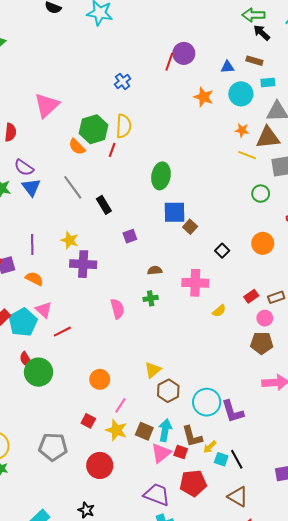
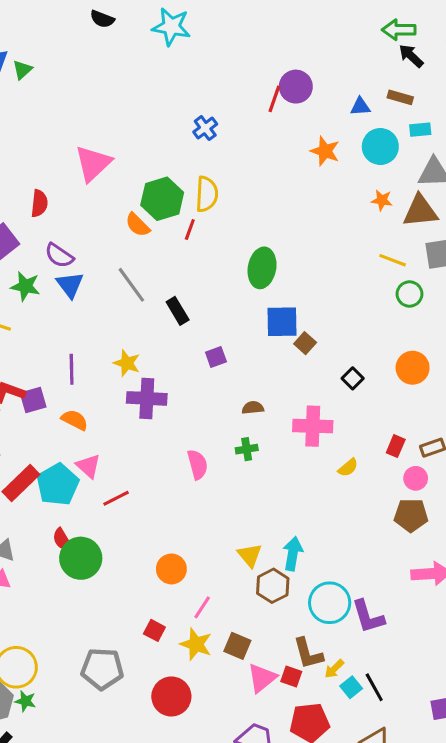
yellow line: (247, 155) -> (393, 260), moved
red rectangle: (251, 296) -> (396, 446), turned -32
yellow triangle: (153, 370) -> (250, 555), turned -30
cyan arrow: (165, 430) -> (293, 554), moved
cyan square: (221, 459) -> (351, 687), turned 32

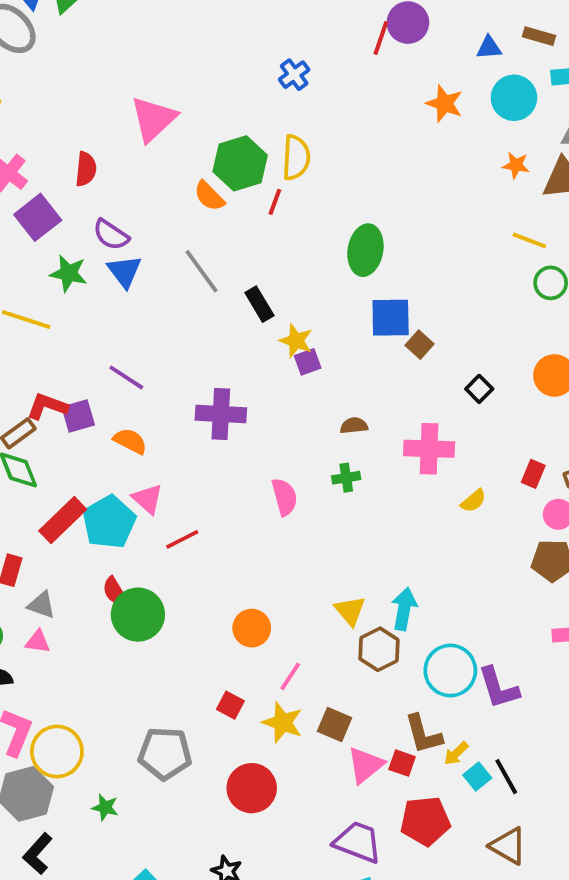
yellow star: (127, 363) -> (296, 341), moved
purple line: (72, 369) -> (126, 377), turned -56
green star: (25, 701) -> (105, 807), moved

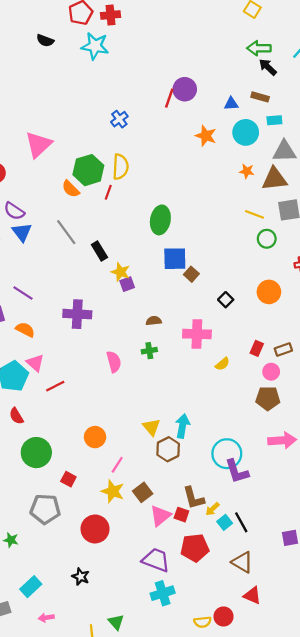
green circle: (138, 615) -> (36, 453), moved
cyan circle: (450, 671) -> (227, 454), moved
red square: (230, 705) -> (68, 479), moved
brown square: (335, 724) -> (143, 492), turned 30

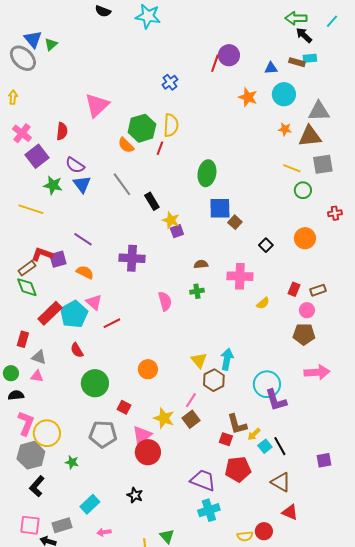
cyan rectangle: (274, 120) -> (310, 58), moved
pink line: (117, 465) -> (191, 400), moved
pink triangle: (160, 516) -> (142, 435), moved

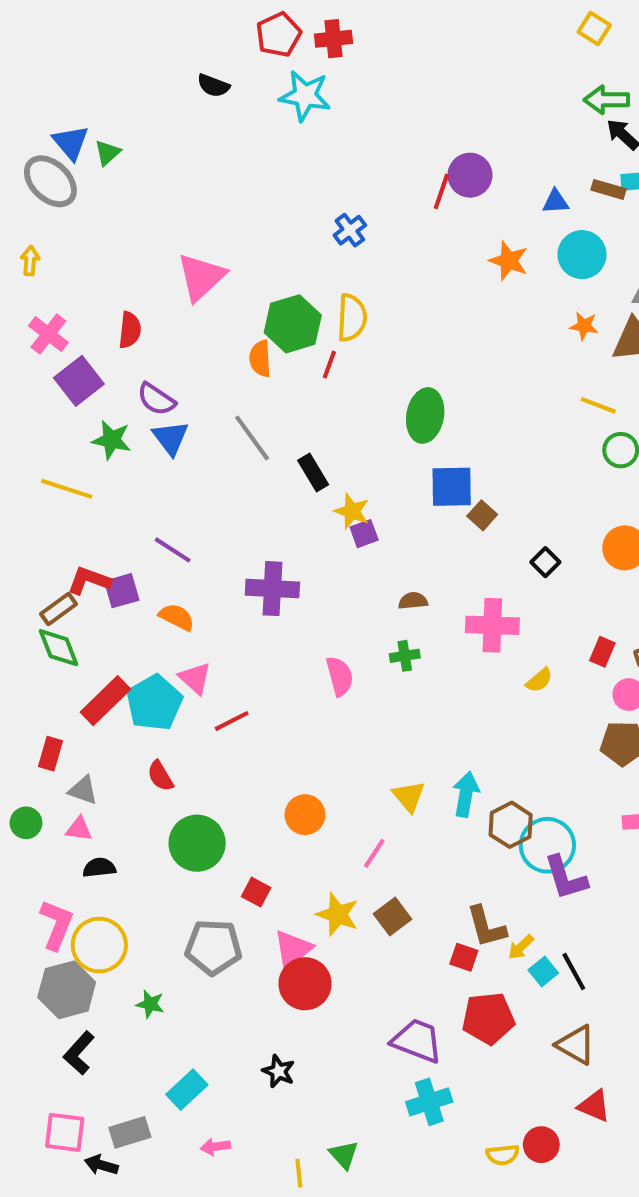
orange semicircle: (126, 145) -> (260, 358), turned 42
brown hexagon: (214, 380) -> (511, 825), moved
black semicircle: (16, 395) -> (99, 868), moved
pink line: (191, 400) -> (374, 853), moved

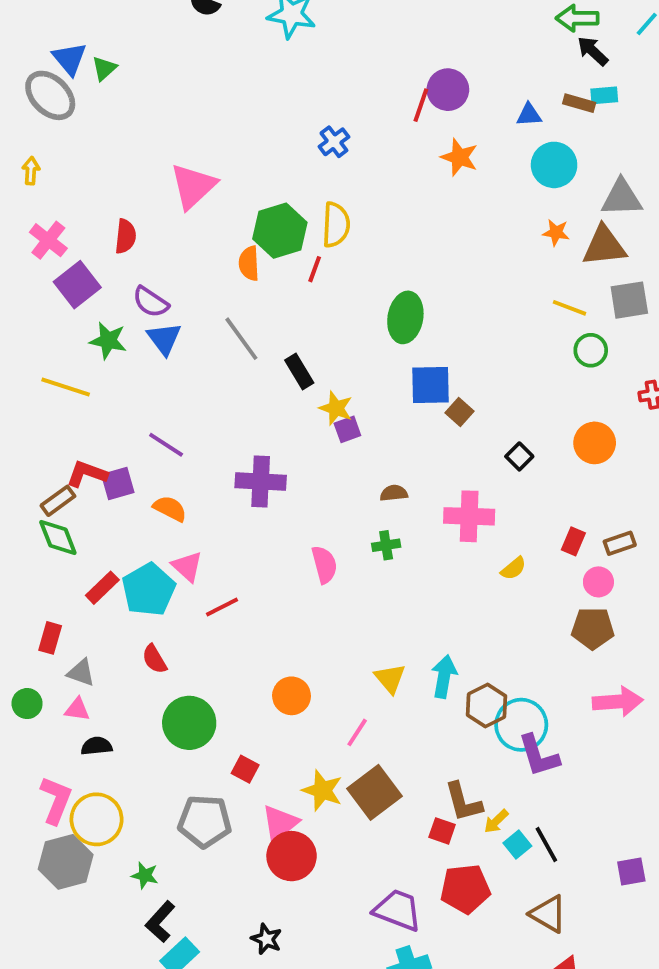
orange star: (509, 261) -> (459, 157), moved
red rectangle: (105, 701) -> (102, 588), size x0.7
brown square: (393, 917) -> (375, 792), size x1.5
black L-shape: (79, 1053) -> (160, 922), moved

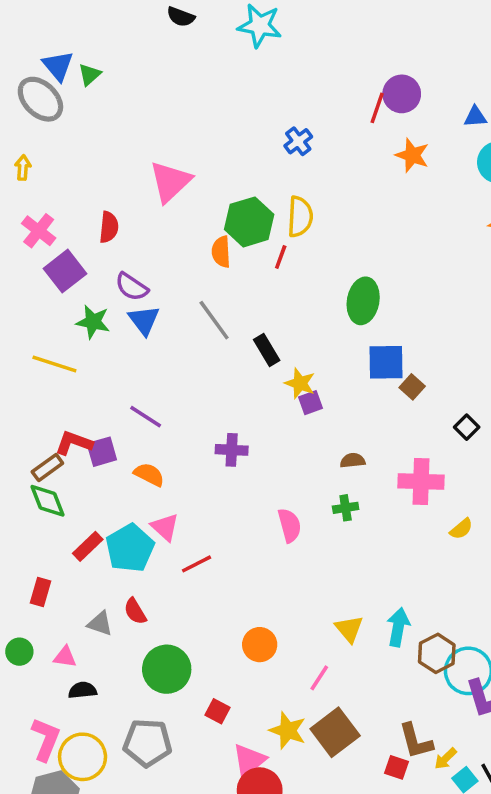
purple cross: (261, 482) -> (232, 450), size x0.7
gray triangle: (81, 673) -> (100, 624), moved
gray pentagon: (205, 821) -> (147, 743), moved

